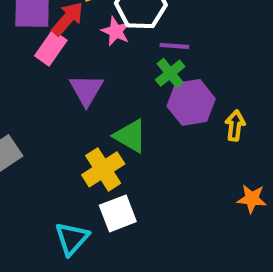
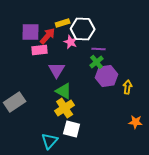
pink rectangle: (51, 48) -> (40, 50), turned 49
green triangle: (130, 136) -> (64, 91), moved
white square: (118, 213) -> (72, 129), turned 36

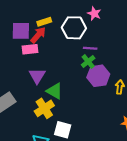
yellow rectangle: (63, 23) -> (44, 22), moved
pink star: (71, 42) -> (94, 14), moved
purple triangle: (57, 70) -> (37, 76), moved
yellow cross: (65, 108) -> (44, 108), moved

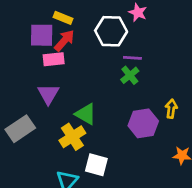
yellow rectangle: (44, 22) -> (63, 18), moved, turned 40
purple triangle: (37, 76) -> (48, 94), moved
purple hexagon: (98, 76) -> (143, 123), moved

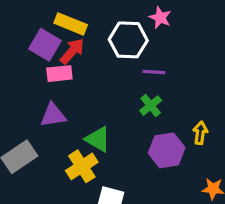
yellow rectangle: (63, 18) -> (71, 24), size x1.4
purple square: (42, 35) -> (45, 45), turned 30
green cross: (130, 75) -> (151, 106), moved
purple triangle: (48, 94) -> (53, 115), turned 50

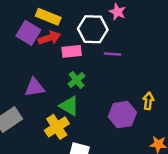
red arrow: (72, 51) -> (49, 38), turned 30
pink rectangle: (59, 74) -> (72, 51), moved
green cross: (151, 106) -> (77, 80), moved

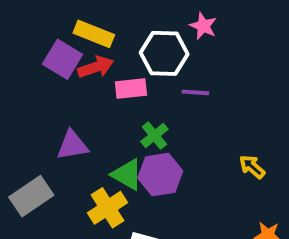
green cross: (77, 80) -> (154, 135), moved
yellow arrow: (148, 101) -> (252, 167), turned -56
purple hexagon: (122, 115) -> (160, 175), moved

